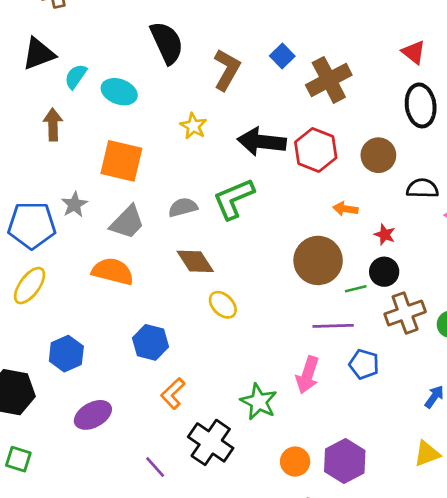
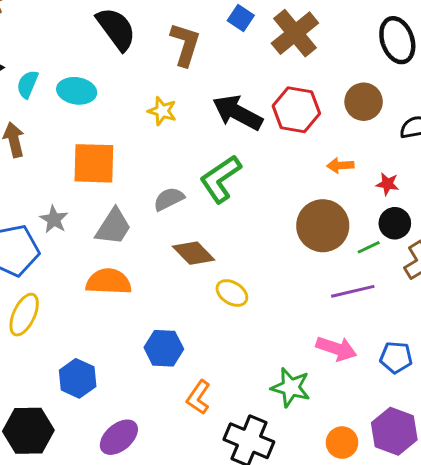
black arrow: (262, 142) -> (238, 113), turned 33
blue pentagon: (364, 364) -> (396, 357), moved
pink arrow: (308, 375) -> (336, 349), turned -78

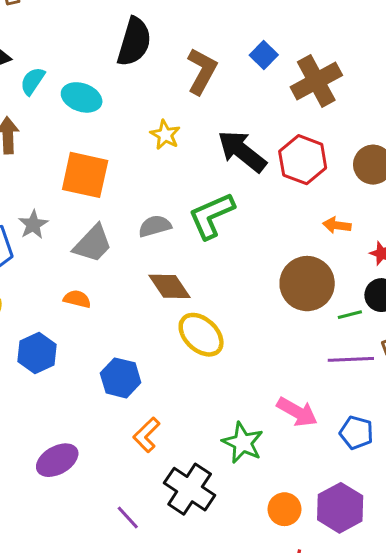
black semicircle: (116, 29) -> (134, 42), turned 42
orange semicircle: (109, 282) -> (77, 299), size x0.6
purple line: (353, 291) -> (351, 359), moved
yellow ellipse: (232, 293) -> (201, 335), size x1.4
blue hexagon: (78, 378) -> (37, 353), moved

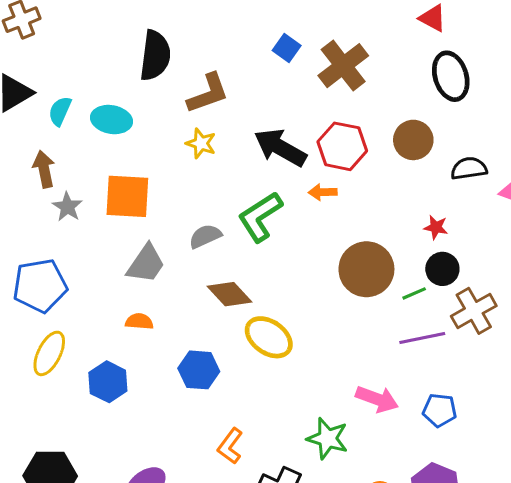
brown L-shape: (202, 71) -> (208, 93), moved, turned 51
gray star: (33, 225) -> (67, 207), moved
orange arrow: (337, 225) -> (323, 192), moved
blue hexagon: (121, 378) -> (199, 370), moved

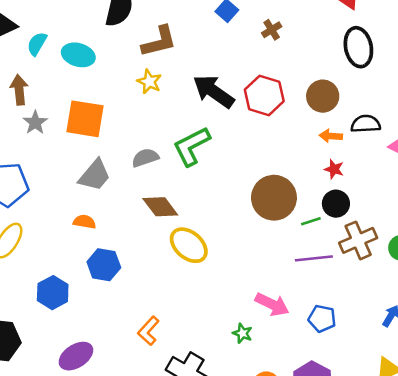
brown cross: (343, 66) -> (272, 30), size x0.5
orange arrow: (323, 192) -> (331, 136), moved
blue hexagon: (199, 370) -> (104, 265), moved
blue hexagon: (108, 382) -> (53, 293), moved
green star: (328, 439) -> (242, 333), moved, size x0.6

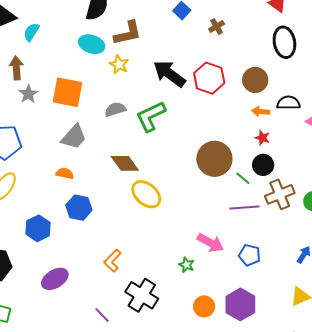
cyan ellipse: (78, 55) -> (92, 44), moved
gray semicircle: (145, 158) -> (115, 109), moved
green line: (311, 221) -> (243, 178), turned 56

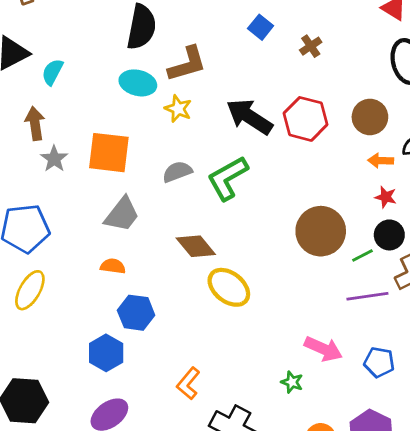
green line: (243, 178) -> (362, 256), turned -63
blue hexagon: (38, 228) -> (106, 353), moved

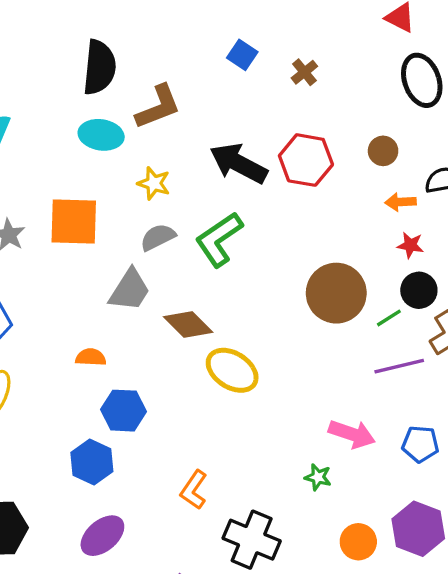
yellow star: (178, 109) -> (154, 183), moved
brown circle: (370, 117) -> (383, 151), size x0.7
gray trapezoid: (122, 214) -> (130, 290), moved

